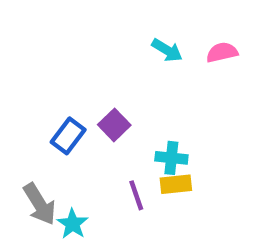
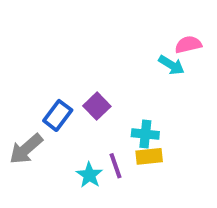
cyan arrow: (167, 50) -> (171, 65), moved
gray arrow: (40, 204) -> (26, 149), moved, turned 81
cyan star: (73, 224) -> (89, 175), moved

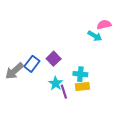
gray arrow: (26, 149) -> (14, 71), moved
cyan star: (89, 175) -> (56, 83), moved

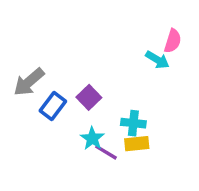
pink semicircle: (104, 25) -> (173, 41), turned 120
gray arrow: (14, 71) -> (29, 82), moved
purple line: (64, 92) -> (106, 152), turned -40

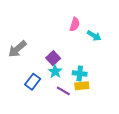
pink semicircle: (173, 41) -> (75, 24), moved
blue rectangle: (53, 106) -> (33, 82), moved
cyan star: (92, 138) -> (55, 71), moved

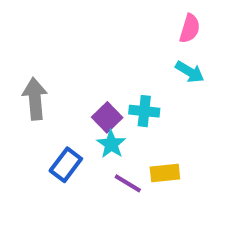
pink semicircle: (75, 24) -> (190, 29), moved
gray arrow: (17, 49) -> (35, 99), turned 126
cyan cross: (80, 73) -> (144, 111), moved

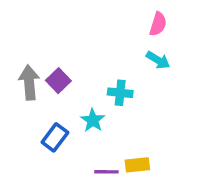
purple square: (107, 117) -> (58, 81), moved
yellow rectangle: (165, 173) -> (137, 165), moved
purple line: (128, 183) -> (106, 172), moved, turned -30

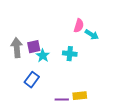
pink semicircle: (158, 24) -> (79, 26), moved
purple square: (58, 81) -> (34, 47), turned 32
cyan star: (93, 120) -> (43, 56), moved

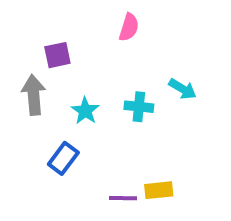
pink semicircle: (79, 26) -> (129, 27), moved
cyan arrow: (92, 35) -> (183, 89), moved
purple square: (34, 47) -> (57, 55), moved

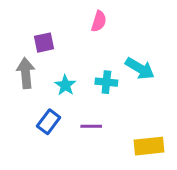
cyan arrow: (183, 89) -> (140, 68), size x1.4
yellow rectangle: (159, 190) -> (149, 146), moved, size x1.4
purple line: (123, 198) -> (91, 126), moved

